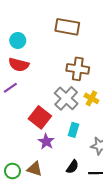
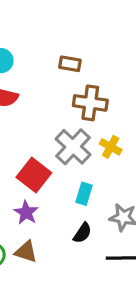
brown rectangle: (67, 27) -> (70, 64), moved, size x0.6
purple star: (46, 142) -> (26, 213), moved
black semicircle: (72, 167) -> (82, 233), moved

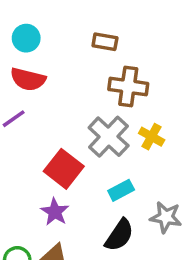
cyan rectangle: (84, 194) -> (121, 190), turned 45
black semicircle: (82, 233) -> (119, 235), size x1.4

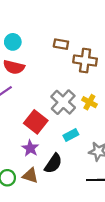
brown cross: (128, 86) -> (85, 61), moved
black semicircle: (119, 235) -> (53, 163), moved

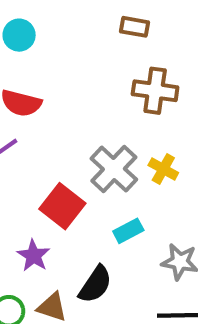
cyan circle: (13, 42) -> (19, 35), moved
brown rectangle: (61, 44) -> (134, 27), moved
purple star: (30, 148) -> (33, 256), moved

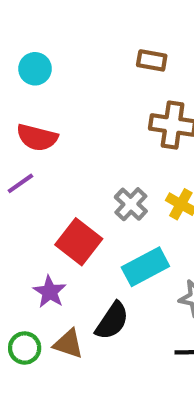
gray cross: (114, 169) -> (131, 204), size x0.7
cyan rectangle: (128, 231) -> (145, 267), size x1.5

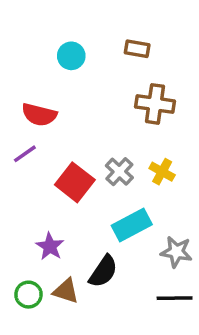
cyan circle: (35, 69) -> (71, 56), moved
red square: (79, 242) -> (75, 182), moved

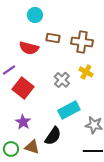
brown rectangle: (137, 49) -> (53, 38), moved
red semicircle: (39, 115) -> (29, 48), moved
yellow cross: (162, 172) -> (86, 72), moved
red square: (75, 182) -> (23, 88), moved

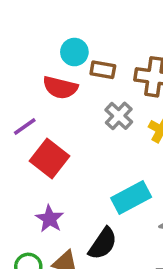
cyan circle: (35, 15) -> (74, 52), moved
gray cross: (62, 80) -> (119, 116), moved

